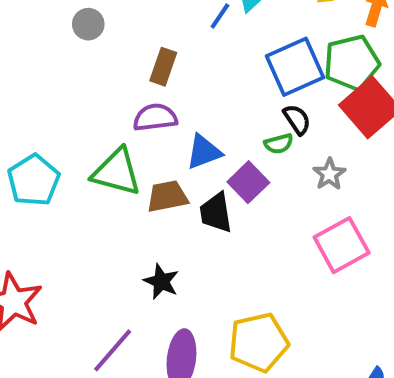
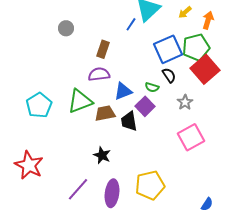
green semicircle: (279, 144) -> (152, 87), moved, turned 32
green triangle: (117, 172) -> (80, 101), turned -36

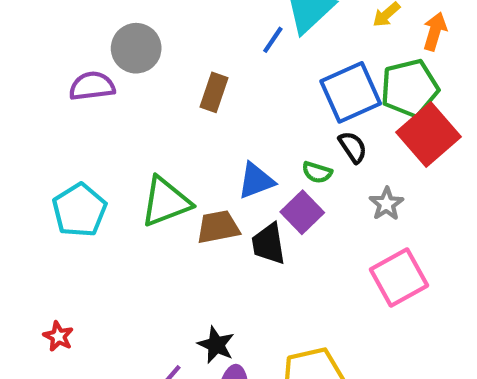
gray circle: (66, 28) -> (136, 48), size x1.5
purple semicircle: (99, 74) -> (92, 86), moved
black star: (102, 155) -> (216, 345), moved
red star: (29, 165) -> (58, 336), size x0.5

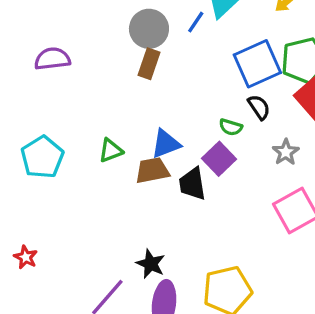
gray circle: (136, 48) -> (149, 29), moved
blue triangle: (256, 181) -> (166, 144), moved
green triangle: (166, 202) -> (111, 150), size x0.6

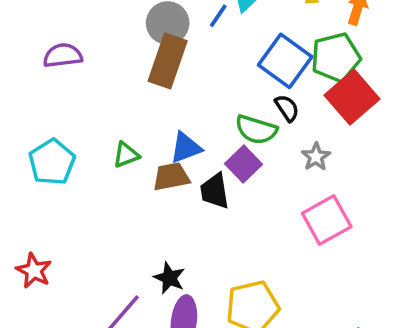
brown rectangle: (149, 64) -> (168, 61), size x1.6
blue square: (257, 64) -> (285, 61), turned -30
green semicircle: (231, 127) -> (256, 130), size x1.6
red star: (26, 257) -> (34, 271), size x1.4

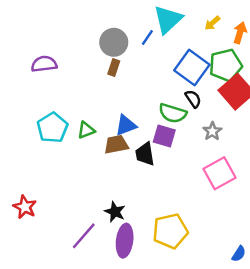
brown rectangle: (168, 61) -> (114, 68), size x0.5
cyan pentagon: (52, 162) -> (52, 128), moved
purple square: (244, 164) -> (164, 136), turned -30

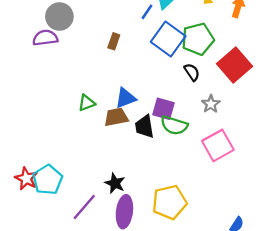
gray circle: (114, 42) -> (59, 17), moved
green pentagon: (226, 65) -> (198, 39), moved
blue square: (192, 68) -> (168, 39), moved
green semicircle: (173, 113) -> (174, 125), moved
cyan pentagon: (52, 128) -> (48, 180), moved

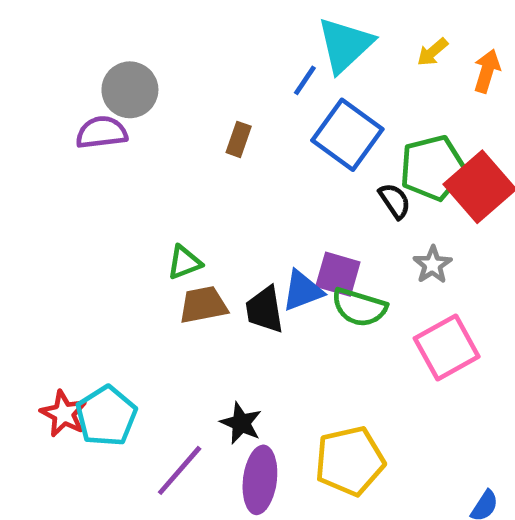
green pentagon: (198, 39) -> (432, 168), moved
blue triangle: (126, 98) -> (302, 291), moved
brown trapezoid: (116, 117) -> (203, 305), moved
black trapezoid: (145, 126) -> (265, 310), moved

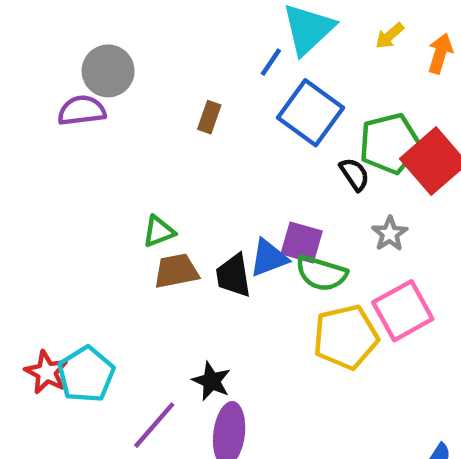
yellow pentagon: (350, 461) -> (346, 337), moved

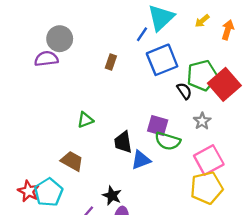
blue square: (310, 113) -> (162, 60), turned 32
blue triangle: (269, 258) -> (141, 160), moved
brown trapezoid: (176, 271) -> (72, 161), moved, turned 40
yellow pentagon: (346, 337) -> (207, 188), moved

